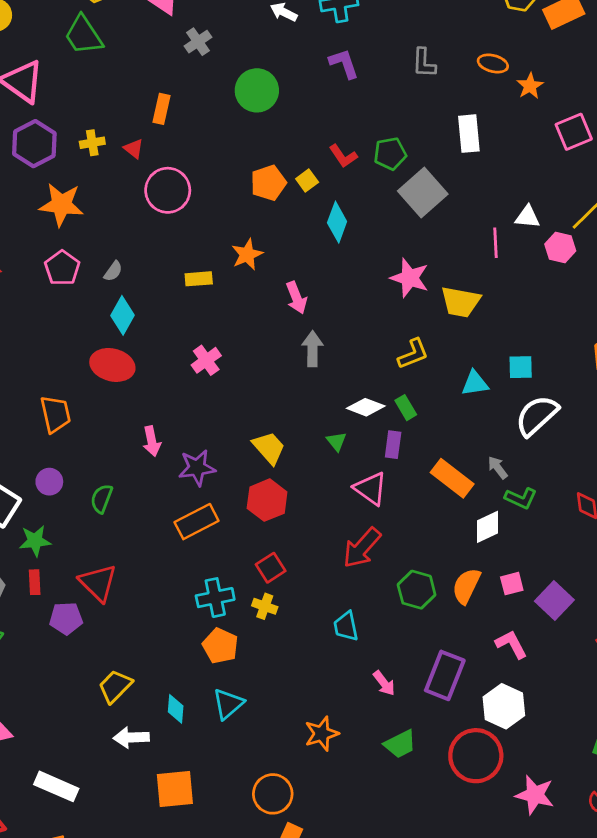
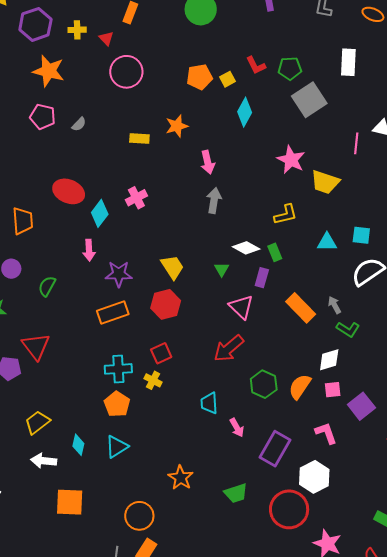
pink pentagon: (62, 268) -> (43, 117), turned -30
cyan diamond: (122, 315) -> (100, 213), moved
white diamond: (487, 527) -> (329, 360), moved
pink arrow: (384, 683) -> (237, 428), moved
orange star: (322, 734) -> (181, 478), turned -30

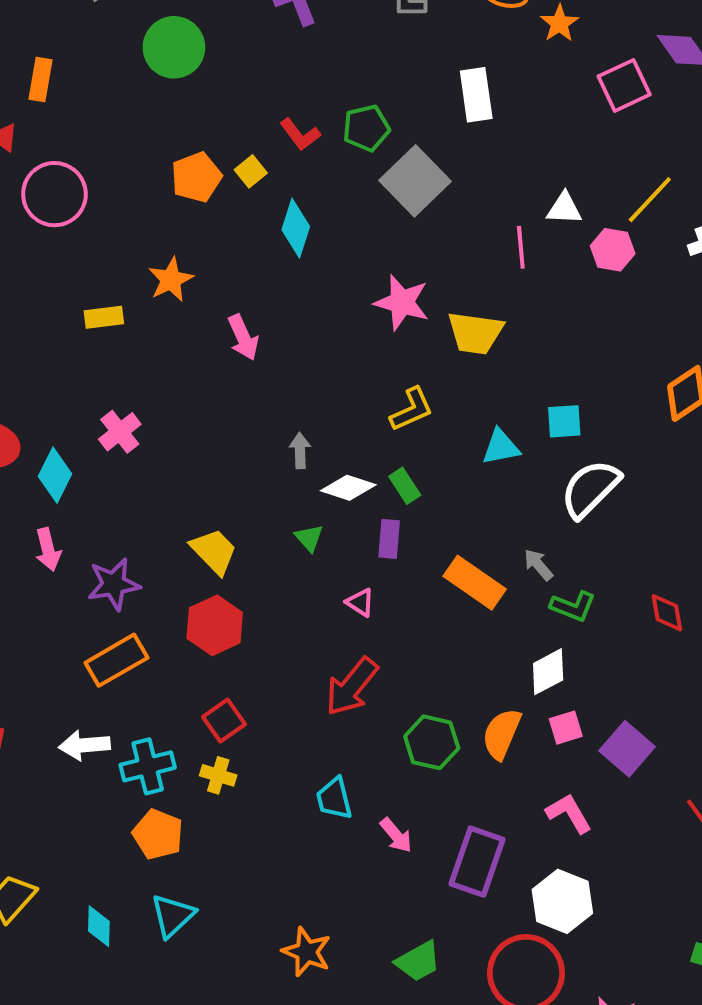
gray arrow: (214, 201) -> (300, 450), moved, size x0.7
pink triangle: (241, 307) -> (360, 602), size x0.6
white arrow: (44, 461) -> (84, 745), moved

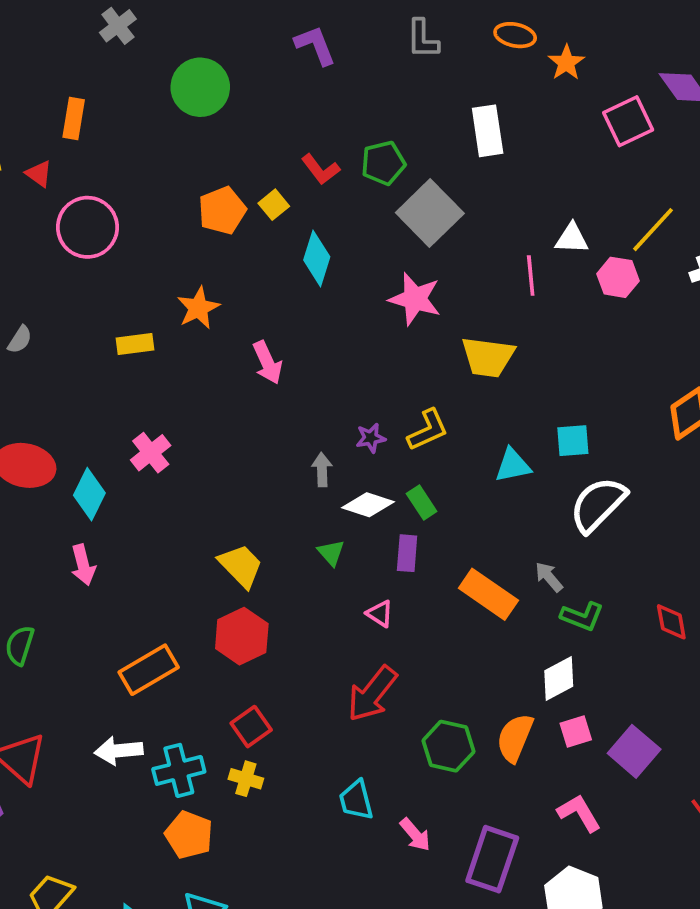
pink star: (402, 302) -> (415, 299), moved
purple star: (114, 584) -> (371, 438), moved, size x0.6

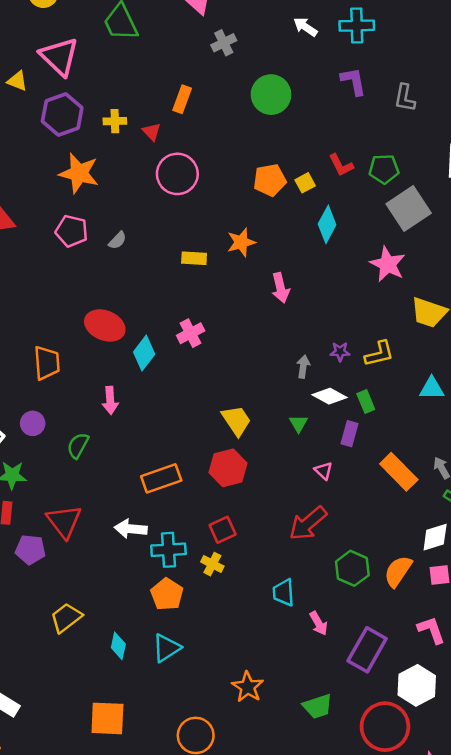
gray L-shape: (423, 39) -> (405, 98), moved
pink arrow: (83, 565) -> (110, 400), moved

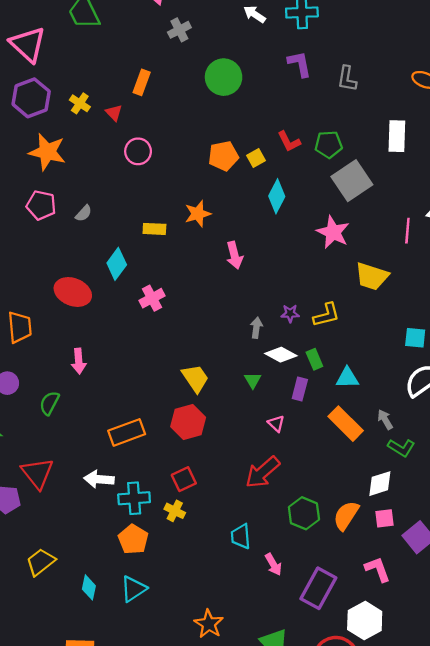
yellow cross: (115, 121) -> (80, 103), turned 36
pink circle: (177, 174) -> (138, 151), size x0.7
cyan diamond: (144, 353) -> (117, 264), moved
cyan triangle: (432, 388) -> (347, 378), moved

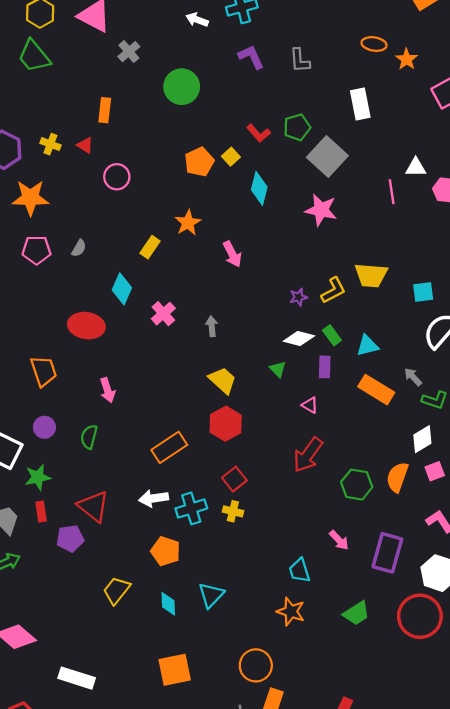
yellow rectangle: (154, 229) -> (150, 247), turned -45
yellow trapezoid: (372, 276) -> (371, 275), moved
gray arrow: (256, 328) -> (212, 326), moved
cyan trapezoid: (241, 536) -> (299, 570), moved
orange pentagon: (133, 539) -> (166, 551), moved

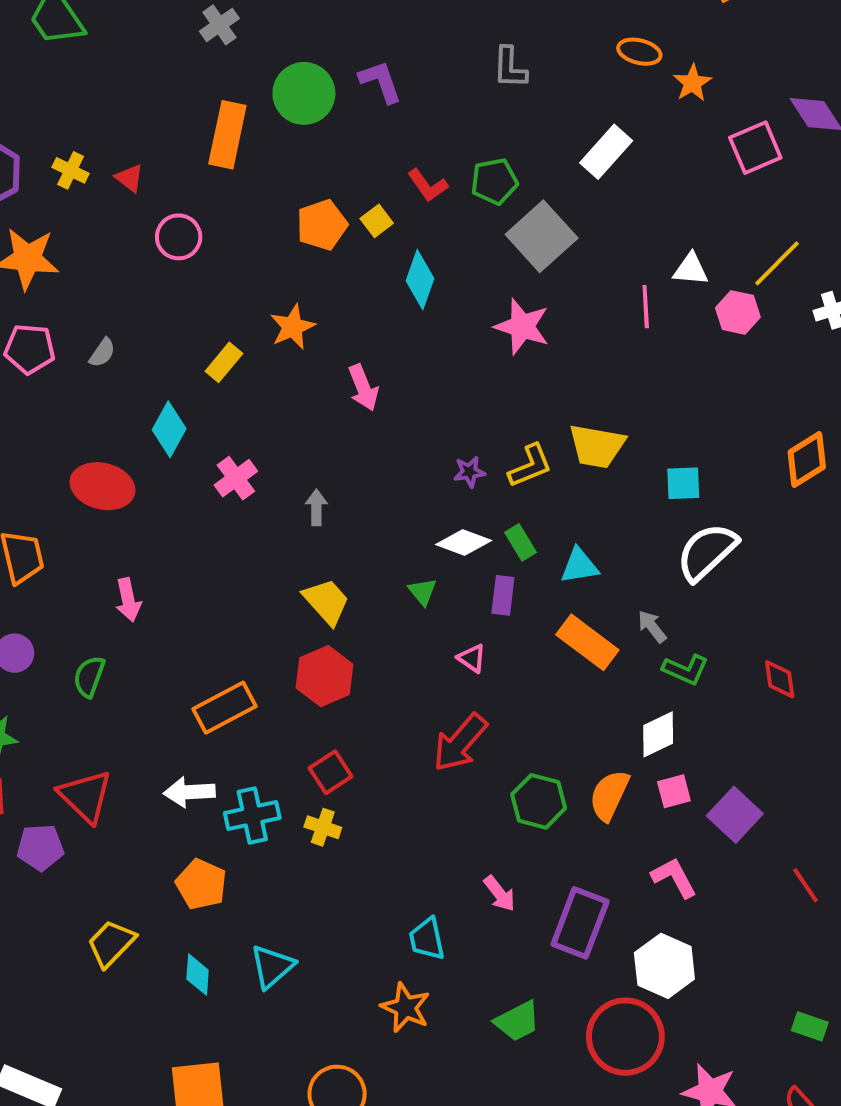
purple L-shape: (251, 57) -> (380, 82), moved
white rectangle: (360, 104) -> (606, 152), turned 48
orange rectangle: (105, 110) -> (227, 135), moved, size x1.5

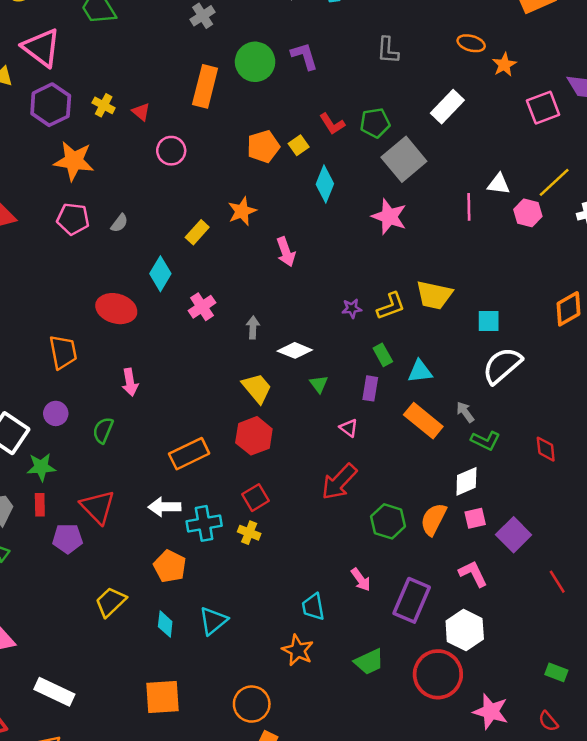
white diamond: (464, 542) -> (295, 350), moved

